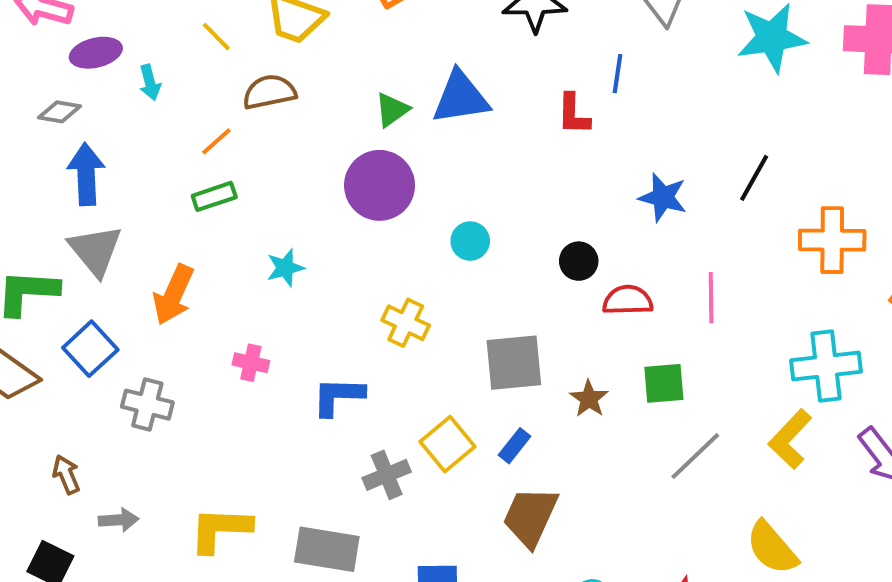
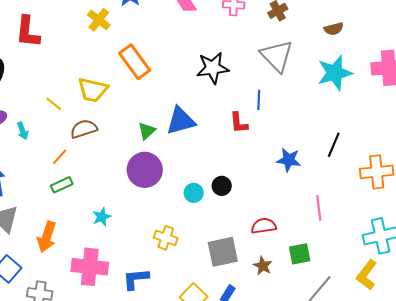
black circle: (579, 261) -> (222, 186), moved
red semicircle: (628, 300) -> (264, 226), moved
pink cross: (251, 363) -> (90, 267), size x2.0

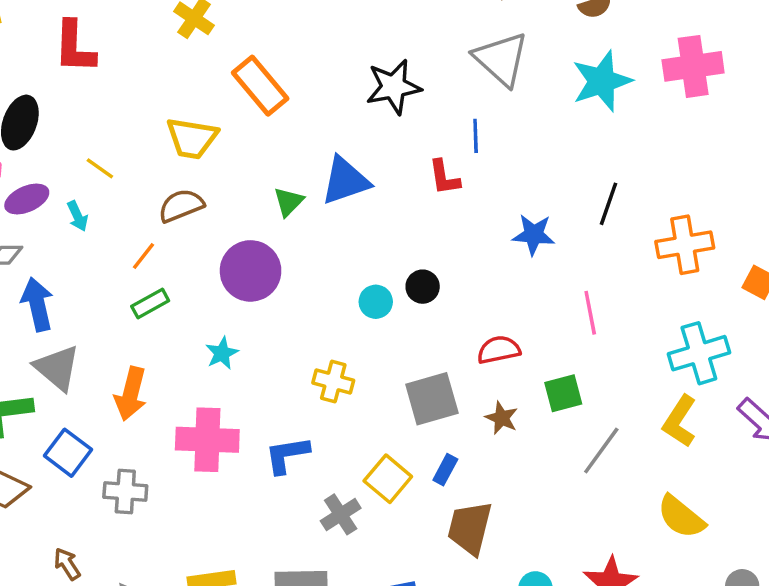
yellow line: (54, 104) -> (100, 168), moved
purple circle: (145, 170) -> (251, 271), moved

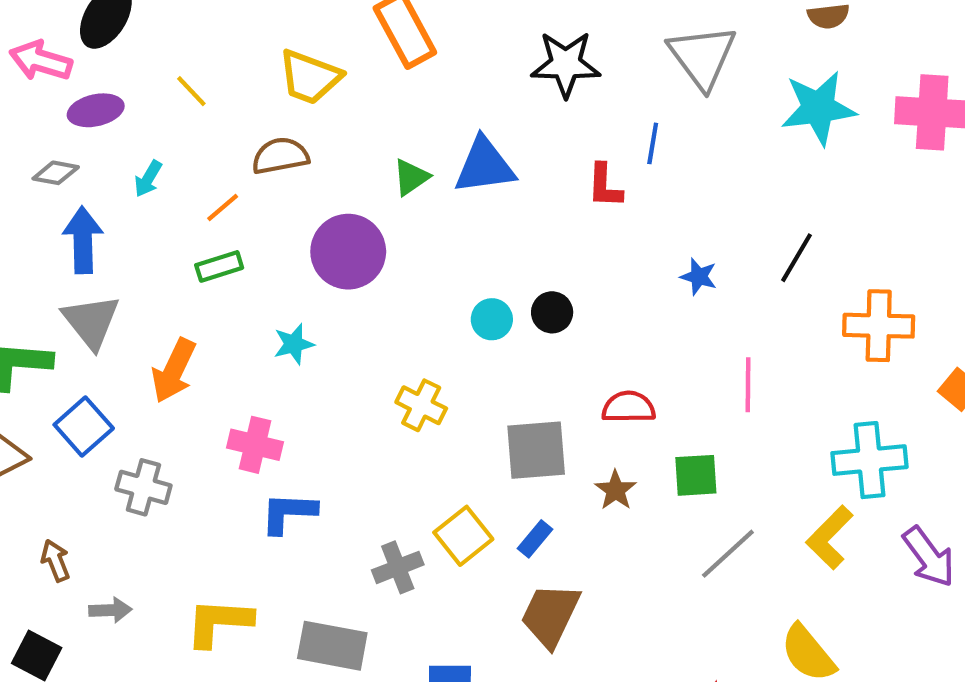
cyan arrow: (78, 216) -> (148, 179), moved, turned 44
blue star: (534, 235) -> (699, 277), size x0.7
pink cross: (207, 440) -> (255, 445), size x0.7
blue L-shape: (287, 455) -> (288, 513), moved

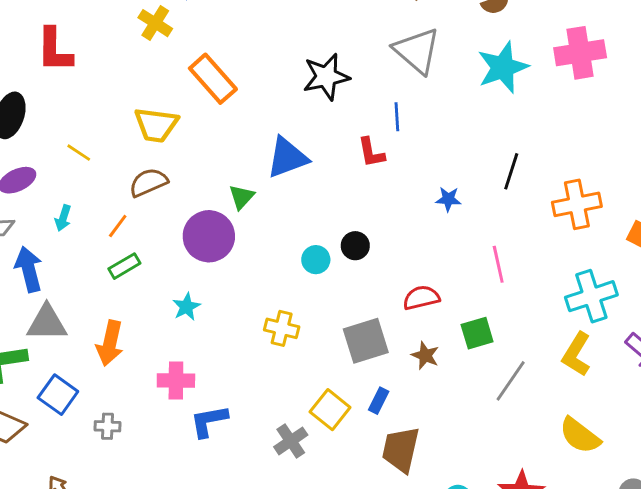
green triangle: (411, 177) -> (242, 197), moved
gray triangle: (91, 322) -> (47, 323), turned -39
gray cross: (143, 487) -> (108, 426), size x0.7

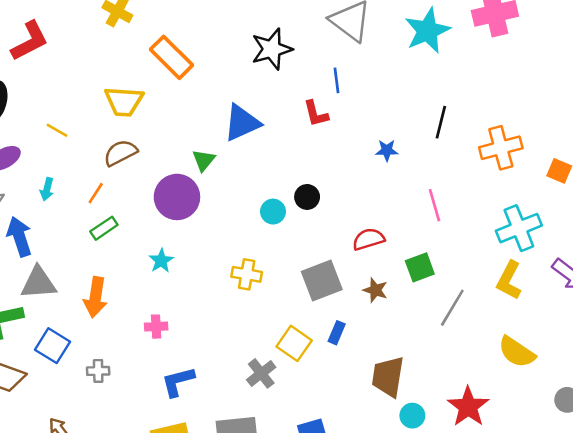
red L-shape: (54, 50) -> (30, 41), turned -114
pink cross: (176, 381) -> (156, 327), size x0.7
blue L-shape: (209, 421) -> (178, 382), moved
brown trapezoid: (401, 449) -> (388, 377), moved

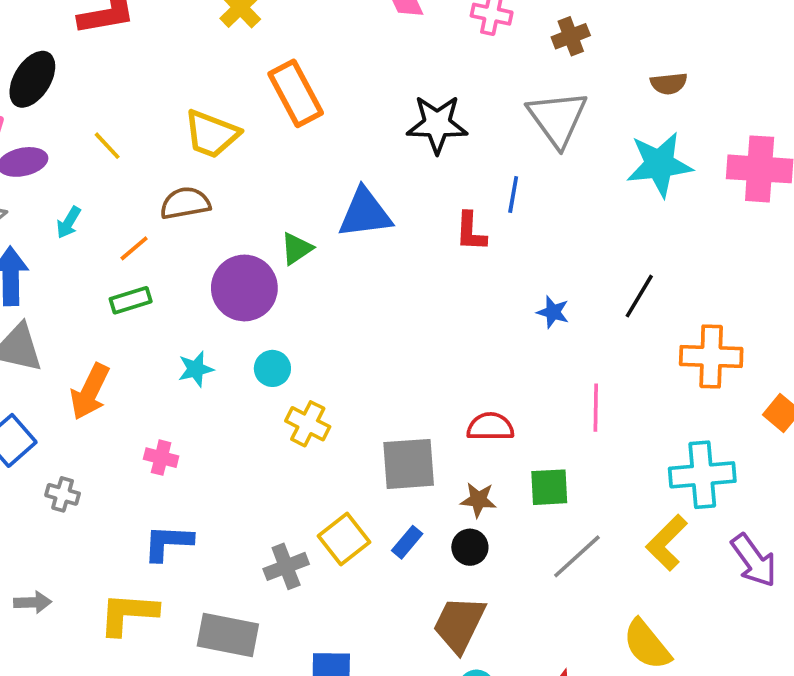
black circle: (307, 197) -> (470, 547), moved
cyan circle: (273, 212) -> (272, 368), moved
brown star: (375, 290) -> (478, 500), turned -30

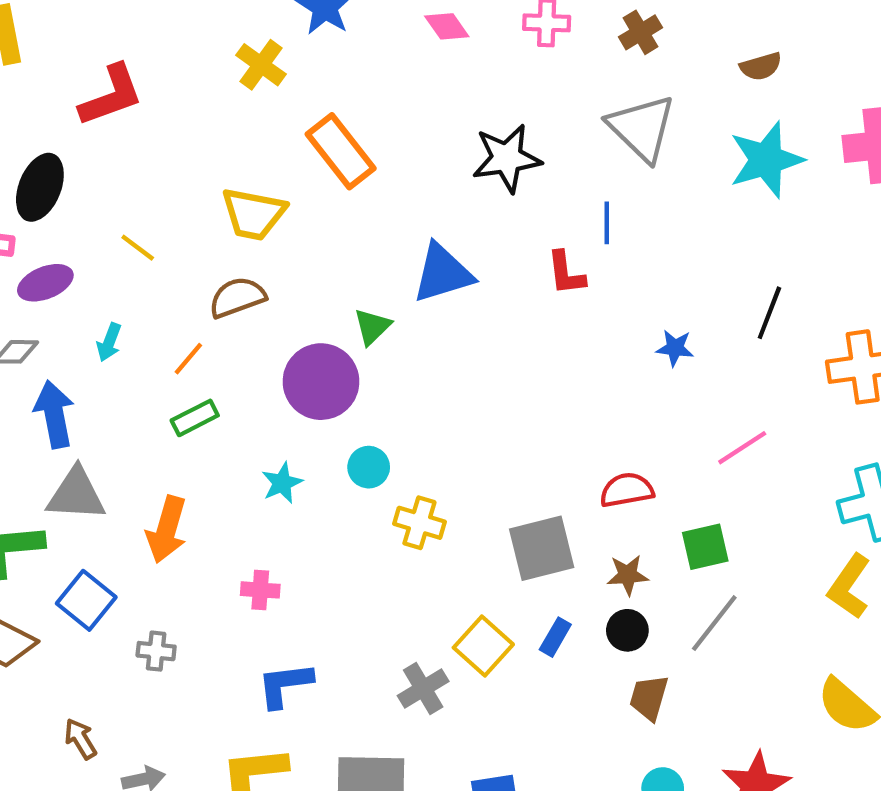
pink line: (596, 408) -> (742, 448), turned 66
gray line: (577, 556) -> (714, 623), moved
brown trapezoid: (459, 624) -> (649, 698), moved, size x0.7

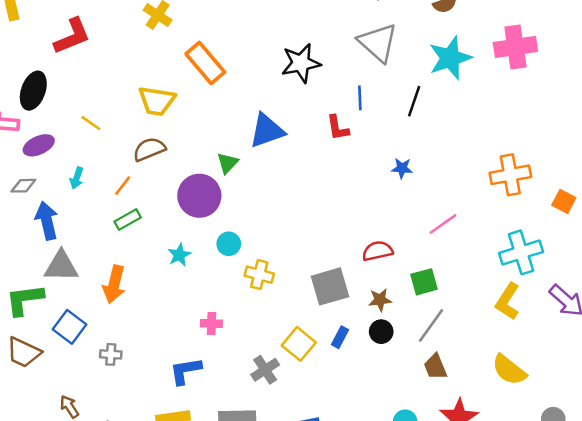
black line: (769, 313) -> (414, 101), moved
pink cross: (260, 590) -> (211, 324), moved
brown trapezoid: (649, 698) -> (435, 367), moved, turned -36

